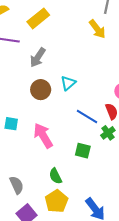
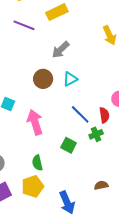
gray arrow: (38, 57) -> (61, 50), moved

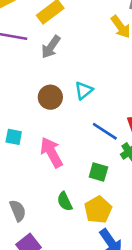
gray arrow: (61, 50) -> (51, 47), moved
yellow pentagon: (33, 186) -> (98, 210), moved

